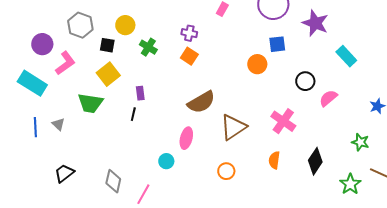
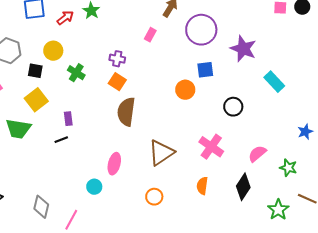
pink semicircle: (328, 98) -> (257, 154), moved
brown semicircle: (201, 102) -> (126, 112), moved, turned 128
black line: (133, 114) -> (61, 140), turned 56

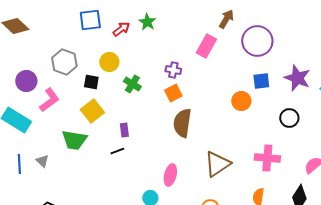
pink rectangle: (150, 35) -> (206, 46), size x1.6
purple star: (243, 49) -> (297, 78), moved
orange square: (117, 82) -> (173, 93), turned 30
pink cross: (211, 147) -> (267, 158), turned -30

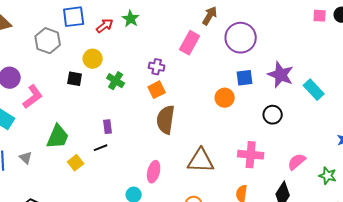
gray hexagon: (64, 62) -> (48, 41), moved
yellow square: (92, 111) -> (76, 163), moved, size x0.7
green trapezoid: (74, 140) -> (58, 137), turned -76
brown triangle: (217, 164) -> (201, 161), turned 36

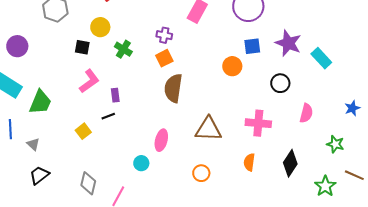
pink L-shape: (33, 97) -> (89, 81), moved
green trapezoid: (58, 137) -> (40, 102), moved
gray triangle: (26, 158) -> (33, 144), moved
pink semicircle: (297, 162) -> (306, 113), moved, turned 144

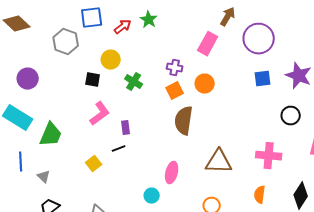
orange circle: (232, 66) -> (205, 84), moved

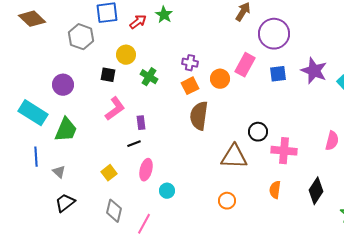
pink rectangle: (208, 44) -> (245, 65), moved
purple circle: (28, 79) -> (63, 85), moved
black circle: (291, 116) -> (258, 132), moved
yellow square: (94, 164) -> (109, 173), moved
pink ellipse: (172, 173) -> (146, 170), moved

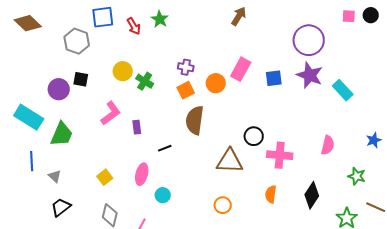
red arrow: (138, 22) -> (134, 26), turned 96
purple circle: (274, 34) -> (309, 40), moved
yellow circle: (126, 55) -> (123, 71), moved
black square: (108, 75) -> (81, 79), moved
black line: (134, 144) -> (165, 148), moved

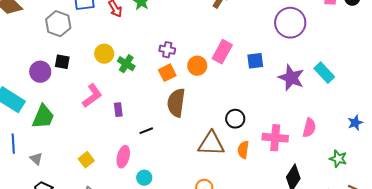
purple star: (310, 75) -> (291, 78), moved
pink cross: (280, 155) -> (275, 138), moved
orange semicircle: (271, 194) -> (243, 150), moved

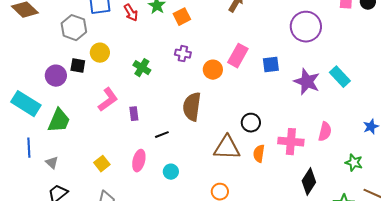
yellow circle: (104, 54) -> (100, 53), moved
orange square: (167, 73) -> (182, 17), moved
cyan circle: (144, 178) -> (171, 172), moved

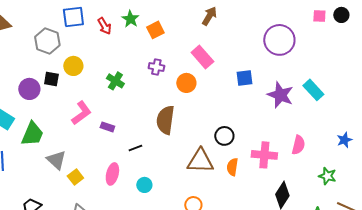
pink rectangle: (238, 56) -> (202, 57), moved, turned -70
purple rectangle: (134, 114) -> (107, 127), turned -64
gray triangle: (52, 163) -> (56, 160), moved, size x1.5

